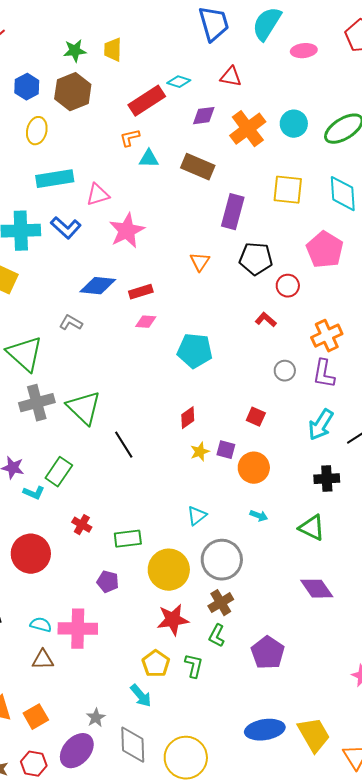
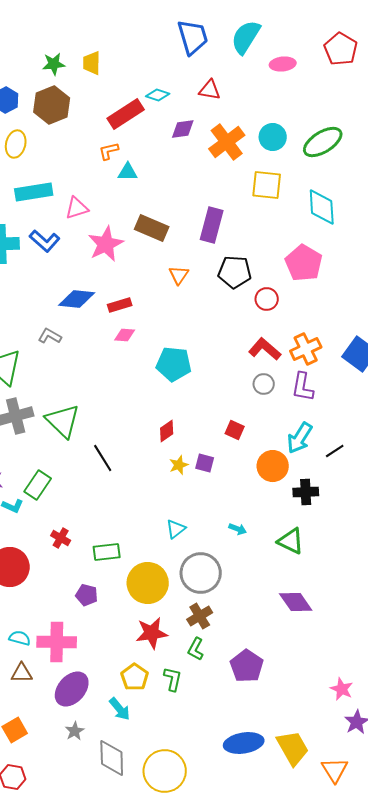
brown rectangle: (198, 167) -> (152, 228), moved
yellow square: (288, 190) -> (267, 185), moved
red L-shape: (266, 320) -> (265, 349), moved, size x1.5
orange circle: (254, 468) -> (273, 466), moved
purple ellipse: (77, 751) -> (72, 689), moved

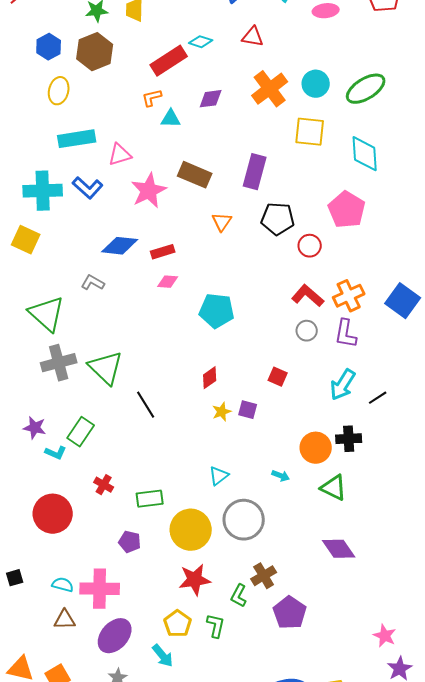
purple diamond: (183, 129) -> (211, 99), moved
orange circle: (273, 466) -> (316, 448), moved
brown cross: (200, 616) -> (264, 576), moved

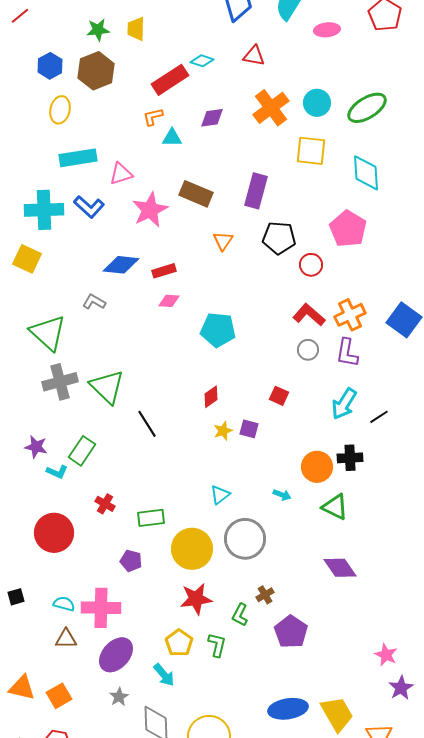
brown cross: (264, 576) -> (265, 595), size x0.7

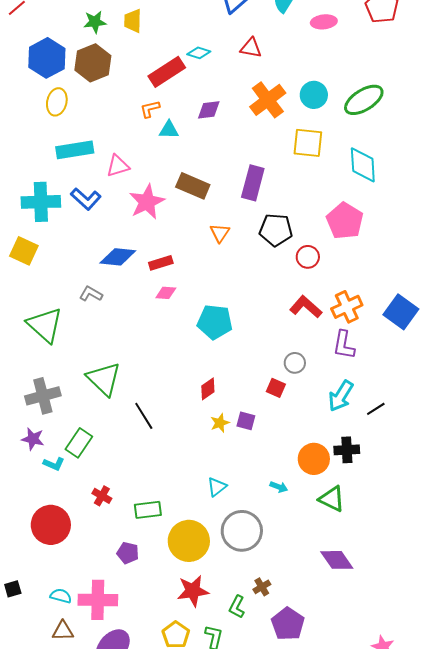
blue hexagon: (50, 66) -> (47, 58), size x1.5
gray circle: (308, 350) -> (295, 363), moved
gray cross: (60, 382) -> (43, 396), moved

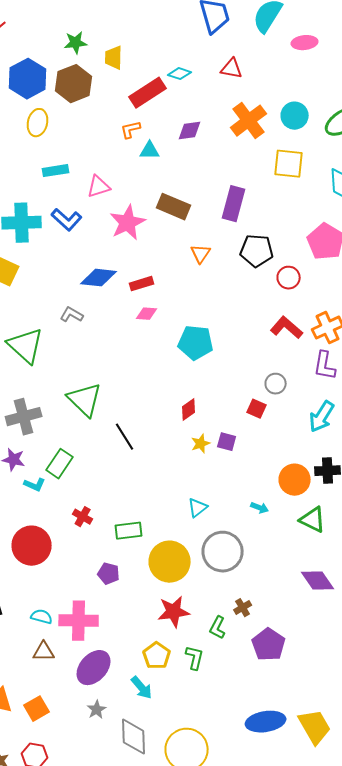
yellow trapezoid: (133, 21) -> (114, 58), moved
cyan rectangle: (75, 150) -> (56, 171), size x0.7

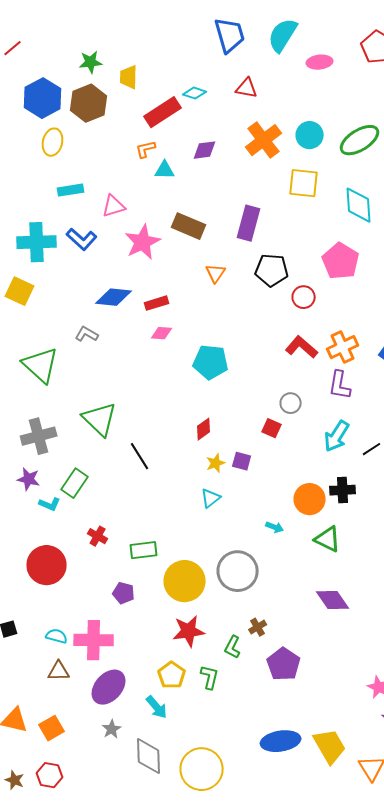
cyan triangle: (198, 508) -> (211, 498), moved

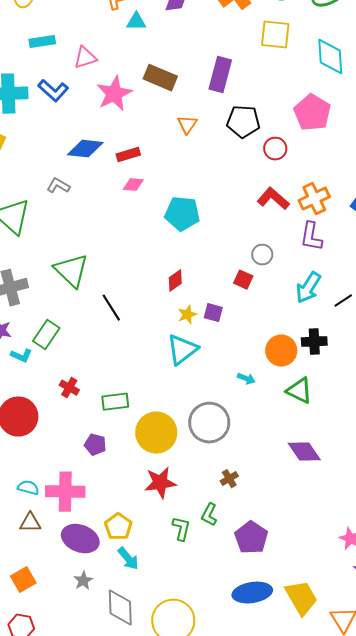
cyan triangle: (211, 498) -> (182, 350), size x1.6
green L-shape: (233, 647) -> (209, 515), moved
purple pentagon: (284, 664) -> (251, 538), moved
yellow pentagon: (172, 675) -> (118, 527), moved
purple ellipse: (109, 687) -> (80, 539), turned 69

